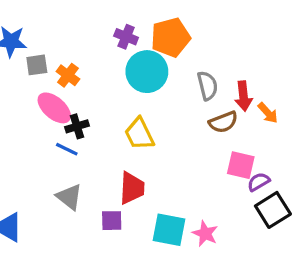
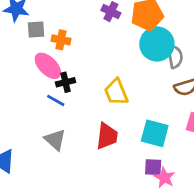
cyan circle: (147, 72) -> (157, 44), moved
orange cross: (68, 75) -> (61, 40), turned -30
purple square: (112, 221) -> (153, 167), moved
cyan square: (169, 230) -> (155, 133), moved

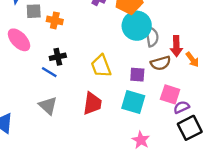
pink ellipse: (48, 66) -> (19, 40), moved
purple square: (153, 167) -> (137, 75), moved

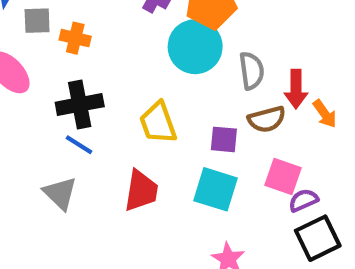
cyan circle: (137, 26) -> (195, 47), moved
black cross: (58, 57) -> (80, 104), size x1.5
blue line: (49, 72) -> (79, 145), moved

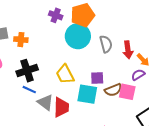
brown semicircle: (267, 119) -> (113, 90), moved
cyan square: (216, 189) -> (87, 94), moved
gray triangle: (60, 193) -> (45, 102), moved
purple semicircle: (303, 200) -> (138, 75), moved

